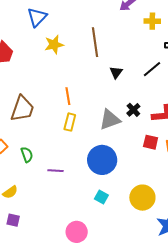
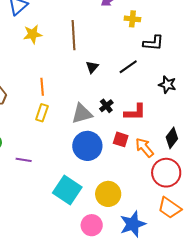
blue circle: (102, 160) -> (87, 146), moved
cyan square: (101, 197) -> (67, 190), size x2.0
pink circle: (77, 232) -> (92, 225), moved

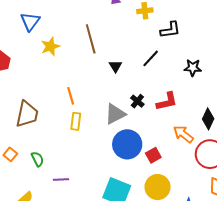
red square: (121, 139) -> (153, 155), moved, turned -35
purple line: (24, 160) -> (61, 180), moved

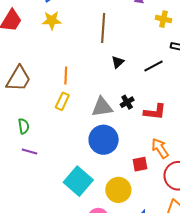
yellow star: (50, 46) -> (52, 20), moved
red square: (153, 155) -> (140, 164), moved
green semicircle: (37, 159) -> (24, 126), moved

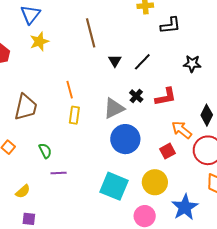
black line: (154, 66) -> (142, 62), moved

